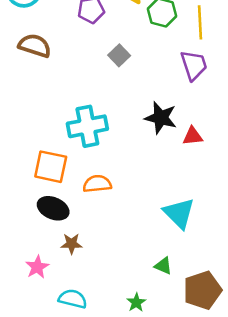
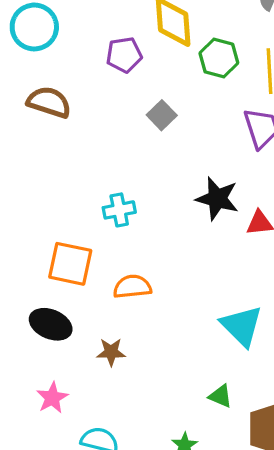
cyan cross: (87, 126) -> (119, 210), size x0.6
black ellipse: (53, 208) -> (51, 324), moved
brown star: (71, 244) -> (111, 352), moved

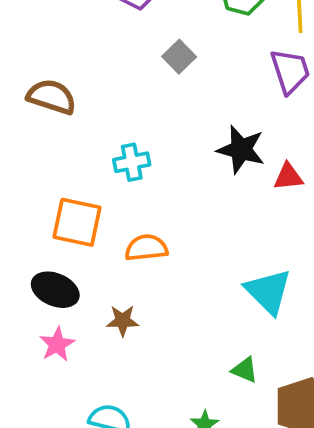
brown semicircle: (49, 102) -> (52, 97), moved
pink star: (52, 398) -> (57, 344), moved

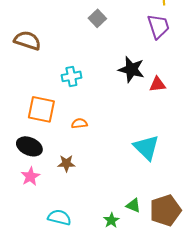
orange semicircle: (146, 248) -> (79, 123), size x0.7
green triangle: (245, 370) -> (133, 205), moved

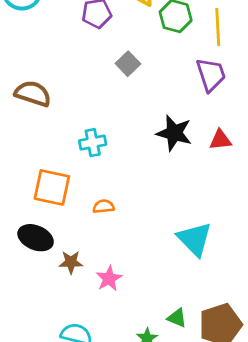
red triangle: (157, 84) -> (220, 140), moved
brown star: (66, 163) -> (71, 262), moved
pink star: (30, 176) -> (109, 278), moved

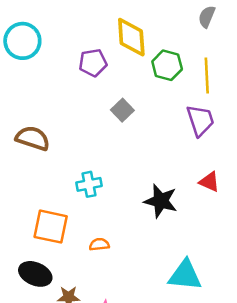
black star: (174, 133) -> (161, 201), moved
red triangle: (220, 140) -> (209, 182), turned 30
cyan triangle: (195, 239) -> (185, 275), turned -39

